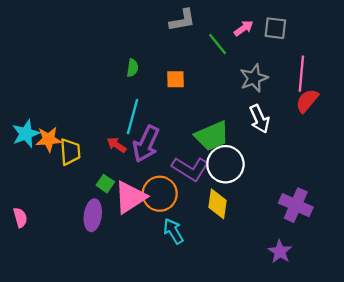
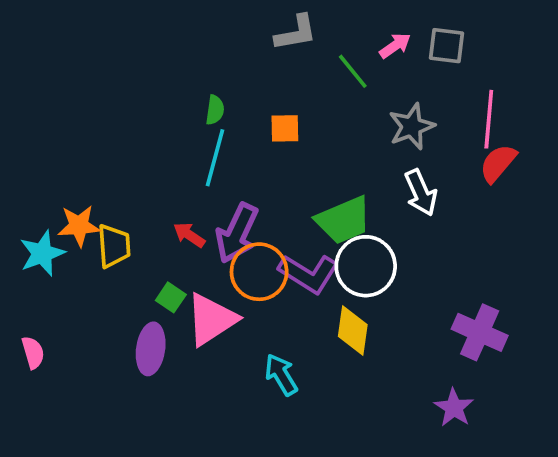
cyan line: (132, 117) -> (215, 158), moved
cyan star: (26, 134) -> (42, 253), moved
orange circle: (160, 194) -> (259, 272), moved

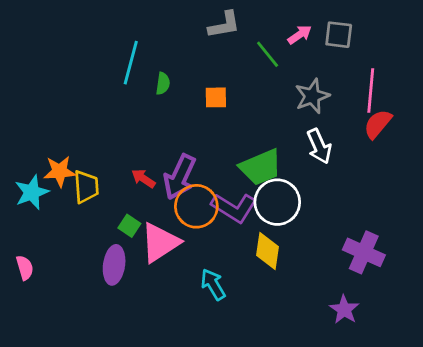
cyan line: (215, 158) -> (131, 63), moved

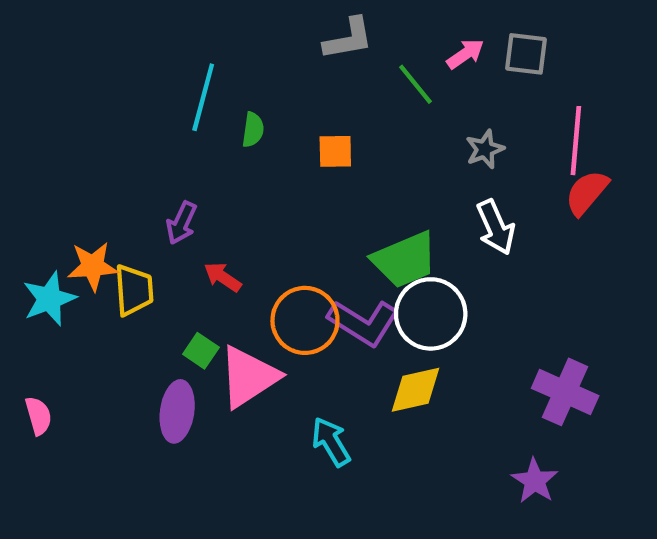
gray star: (312, 96) -> (485, 149), size x0.7
purple arrow: (180, 177) -> (181, 223), moved, size x0.6
yellow diamond: (268, 251) -> (416, 390), turned 69

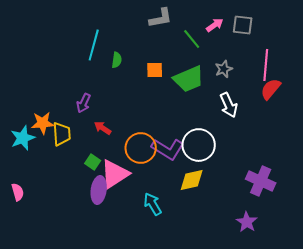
green trapezoid: (405, 260) -> (189, 79), moved
purple ellipse: (177, 411) -> (99, 190), moved

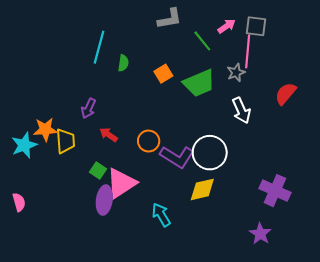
pink line: (266, 65) -> (248, 51), moved
orange square: (155, 70) -> (163, 74), turned -30
orange circle: (141, 148) -> (149, 141), moved, size x0.7

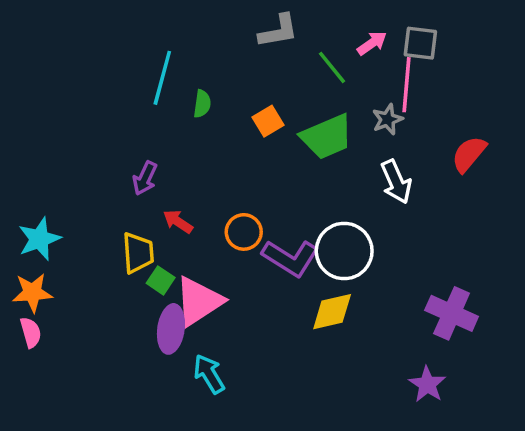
orange star: (45, 129) -> (32, 293), moved
yellow trapezoid: (65, 141) -> (138, 253), moved
cyan arrow: (161, 215) -> (209, 374), moved

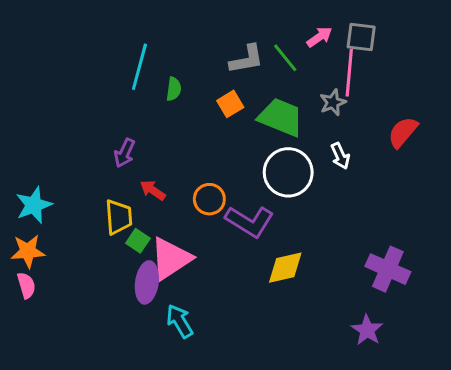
gray L-shape: (278, 31) -> (247, 59), moved
green trapezoid: (327, 137) -> (281, 117), turned -135
white arrow: (396, 182) -> (340, 156), size x0.7
white circle: (344, 251) -> (288, 172), moved

